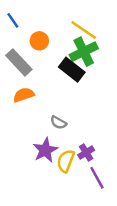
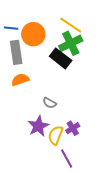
blue line: (13, 20) -> (11, 28), moved, turned -48
orange circle: (39, 41) -> (33, 34), size x1.5
gray rectangle: (19, 62) -> (16, 52), turned 35
purple line: (97, 178) -> (67, 158), moved

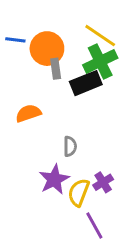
gray rectangle: (16, 52) -> (56, 69), moved, size x0.6
black rectangle: (61, 58) -> (86, 83), turned -60
gray semicircle: (50, 103) -> (70, 146), turned -120

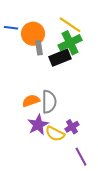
orange semicircle: (28, 113) -> (31, 101), moved
gray semicircle: (70, 146) -> (49, 102), size x1.6
yellow semicircle: (79, 192) -> (55, 134), turned -84
purple line: (94, 225) -> (81, 157), moved

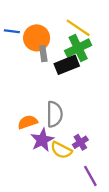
orange semicircle: (31, 101) -> (28, 122), moved

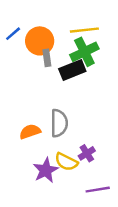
yellow line: (78, 28) -> (84, 30), turned -40
blue line: (12, 31) -> (13, 34), turned -48
purple star: (42, 140) -> (46, 170), moved
purple line: (90, 176) -> (98, 190), turned -70

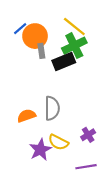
yellow line: (84, 30) -> (74, 26), turned 45
blue line: (13, 34) -> (20, 29), moved
purple cross: (87, 153) -> (88, 135), moved

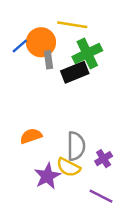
yellow line: (74, 26) -> (72, 25), moved, turned -30
blue line: (20, 29) -> (20, 46), moved
gray semicircle: (52, 108) -> (76, 146), moved
purple line: (86, 167) -> (101, 196), turned 36

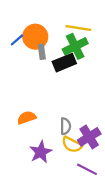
yellow line: (72, 25) -> (78, 28), moved
gray semicircle: (76, 146) -> (65, 126), size x0.7
purple cross: (104, 159) -> (89, 137), size x1.5
yellow semicircle: (69, 167) -> (72, 145), moved

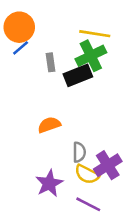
orange circle: (35, 37) -> (19, 27), moved
orange semicircle: (27, 118) -> (49, 125), moved
purple line: (87, 169) -> (88, 204), moved

